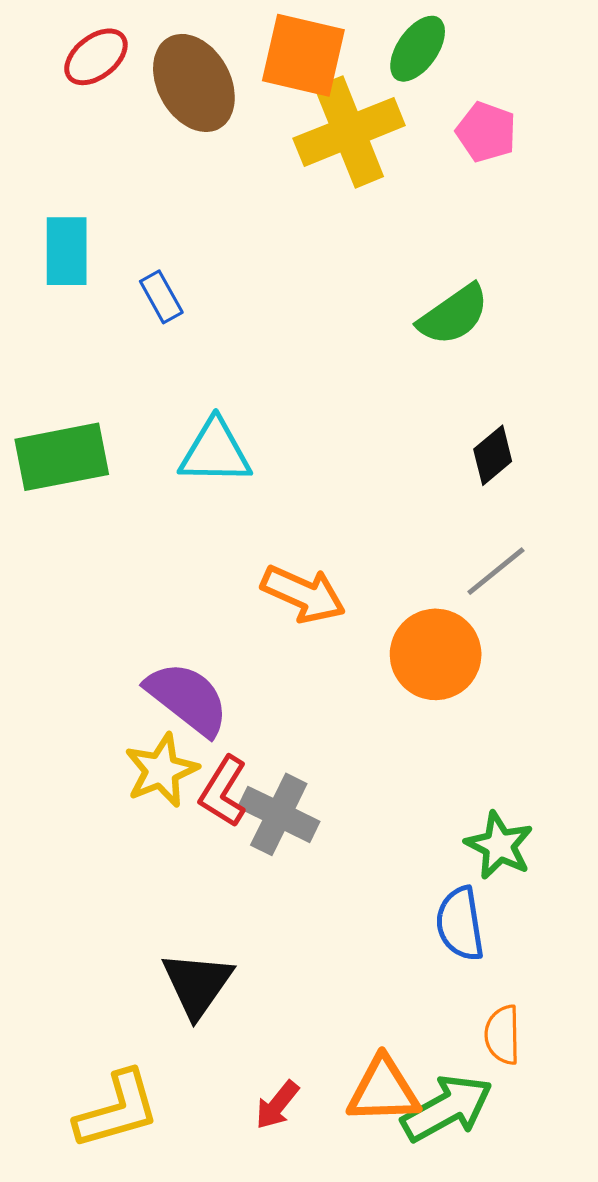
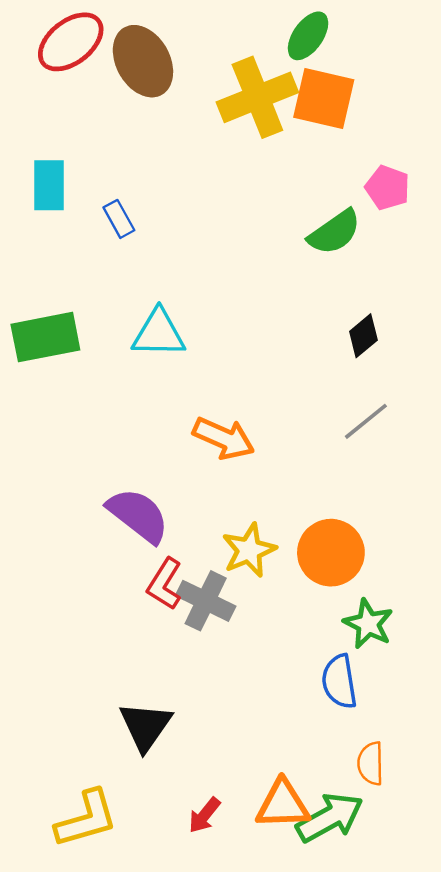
orange square: (303, 55) -> (324, 99), moved
red ellipse: (96, 57) -> (71, 42), size x1.4
pink pentagon: (486, 132) -> (388, 188), moved
orange circle: (436, 654) -> (331, 553), moved
yellow star: (161, 770) -> (249, 550), moved

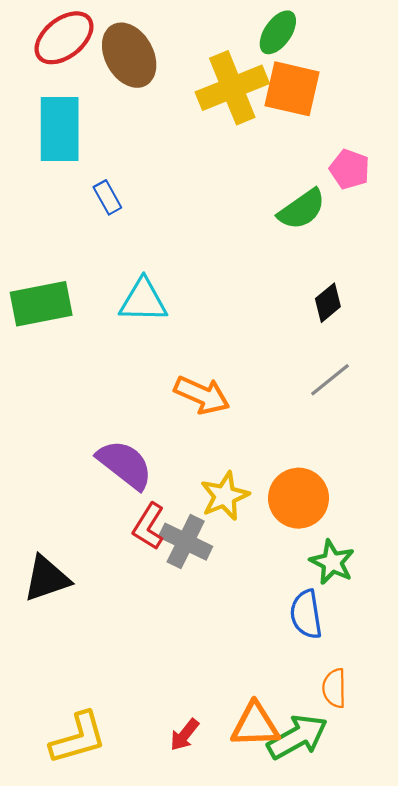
cyan rectangle: (49, 185) -> (60, 129), moved, size x1.4
black triangle: (145, 726) -> (47, 578), moved, turned 36

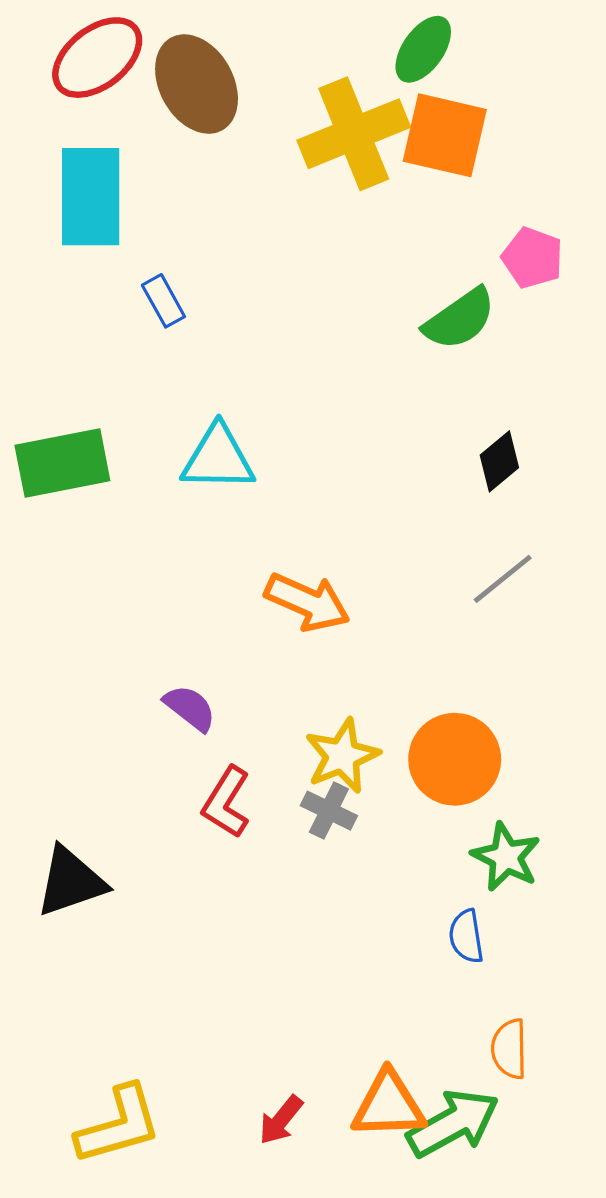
purple semicircle: (125, 464) -> (190, 708), size x0.6
gray cross: (186, 542) -> (329, 811), moved, size x0.7
blue semicircle: (306, 614) -> (466, 936), size x0.7

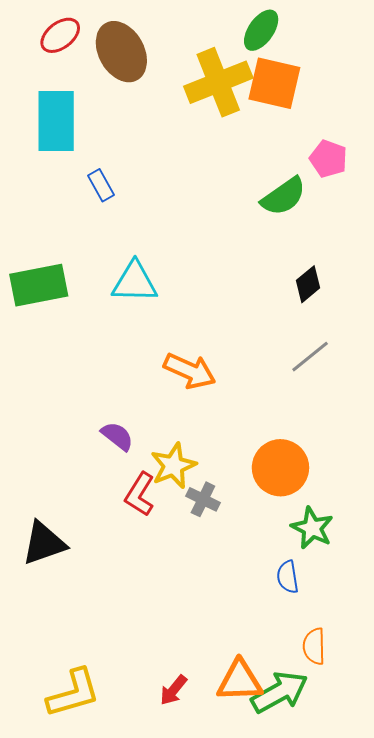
red ellipse: (97, 58) -> (60, 35), size x0.7
yellow star: (342, 756) -> (173, 466), moved

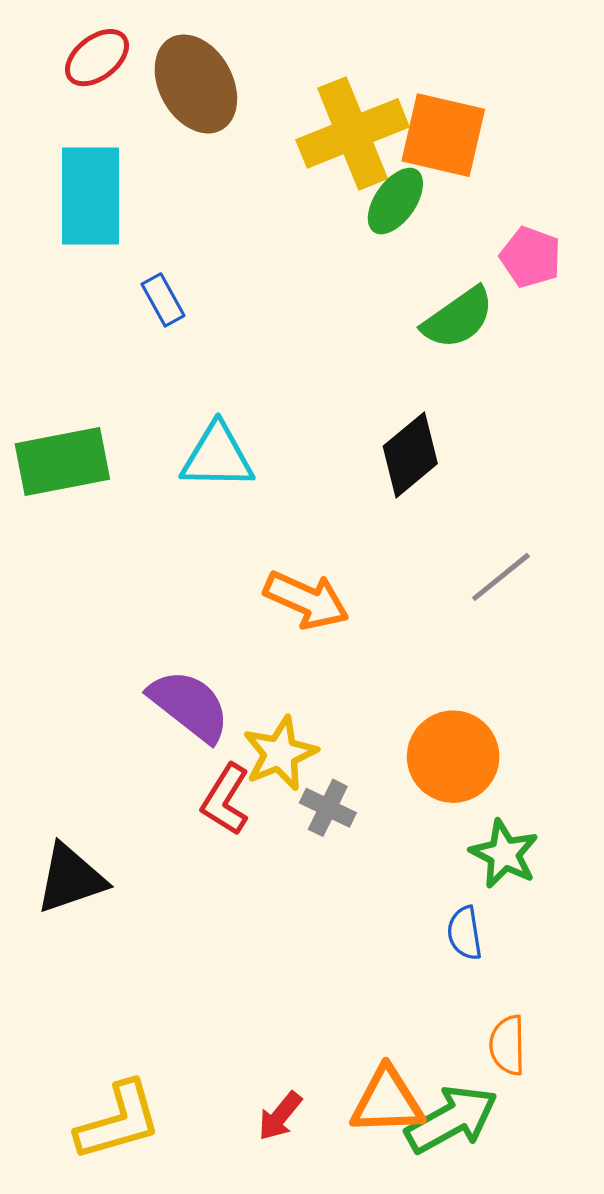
green ellipse: (261, 30) -> (395, 201), moved
black diamond: (308, 284) -> (410, 455), moved, size x1.4
purple semicircle: (117, 436) -> (189, 706), size x1.6

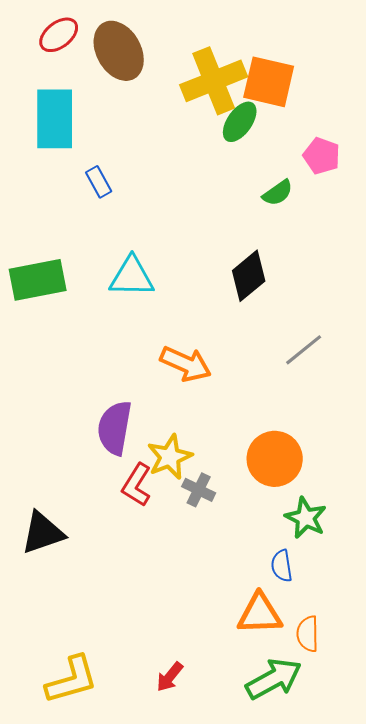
green semicircle: (458, 318) -> (278, 193), size x0.7
purple semicircle: (189, 706) -> (115, 428), turned -118
orange triangle: (387, 1101) -> (260, 614), moved

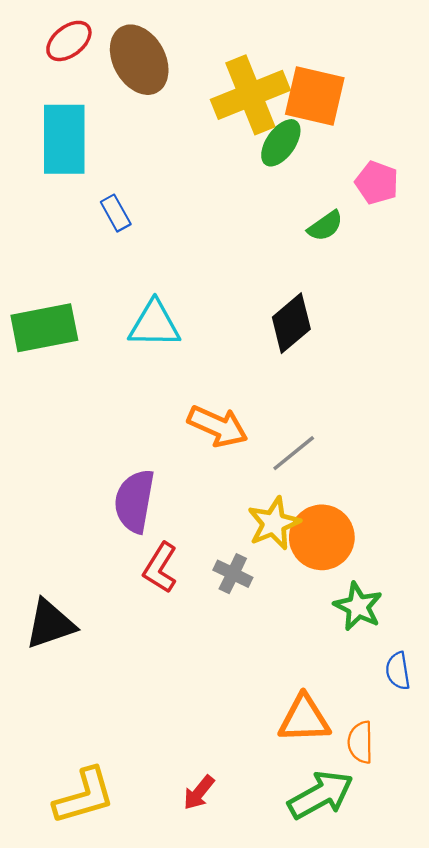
gray line: (304, 350) -> (294, 453), moved
yellow star: (170, 457) -> (274, 523), moved
blue semicircle: (282, 566) -> (398, 671), moved

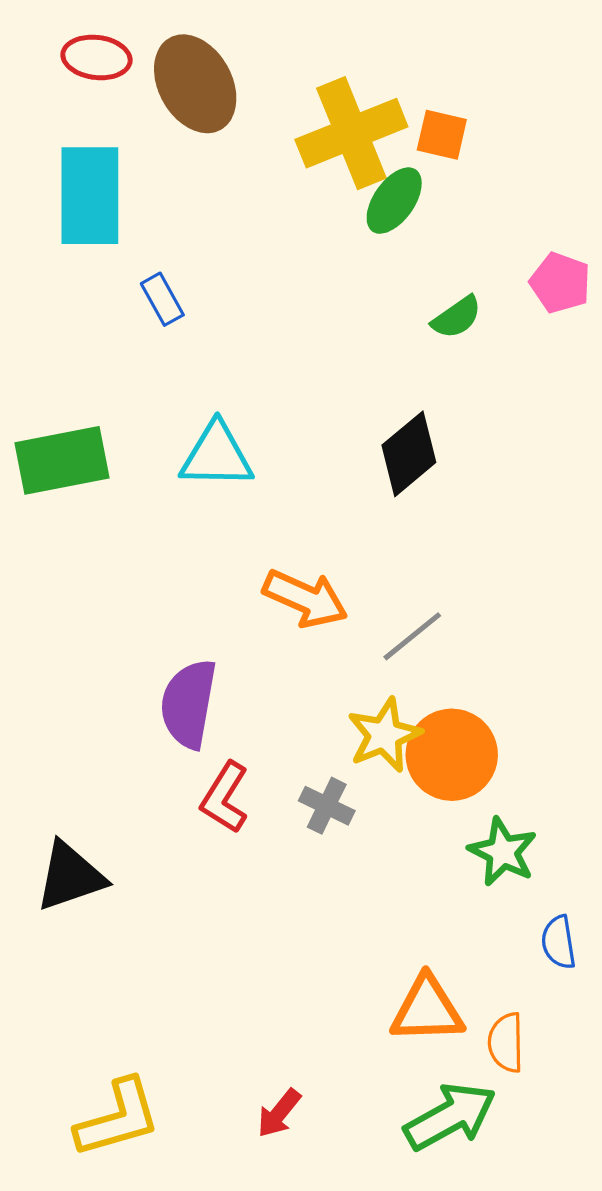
red ellipse: (69, 41) -> (97, 57), turned 45
orange square: (315, 96) -> (442, 135), size x0.6
pink pentagon: (377, 183) -> (560, 283), moved

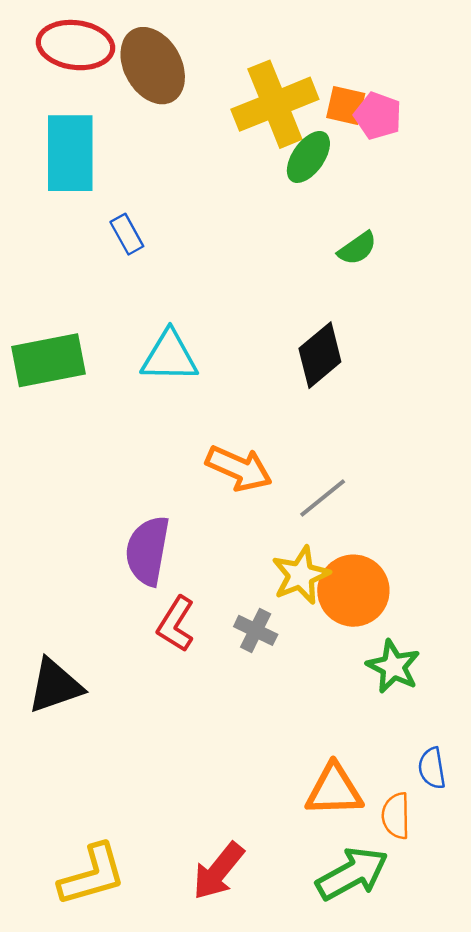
red ellipse: (97, 57) -> (75, 45), size x1.4
pink pentagon: (560, 283) -> (378, 116), moved
blue semicircle: (559, 942) -> (432, 768), moved
red arrow: (279, 1113) -> (218, 871), size x1.5

